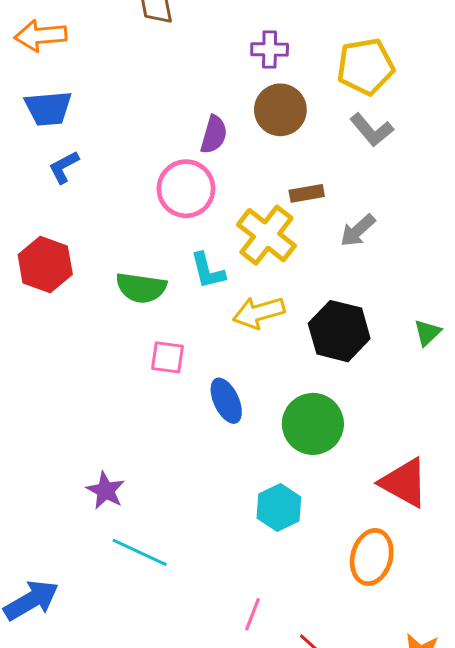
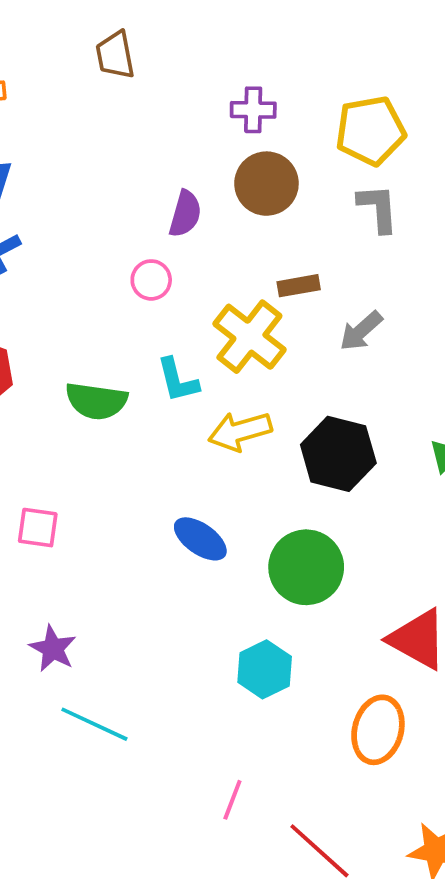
gray L-shape: (372, 130) -> (378, 208), turned -144
pink circle: (186, 189) -> (151, 280), size x0.6
pink square: (167, 357) -> (38, 528), moved
blue ellipse: (226, 401) -> (200, 539), turned -30

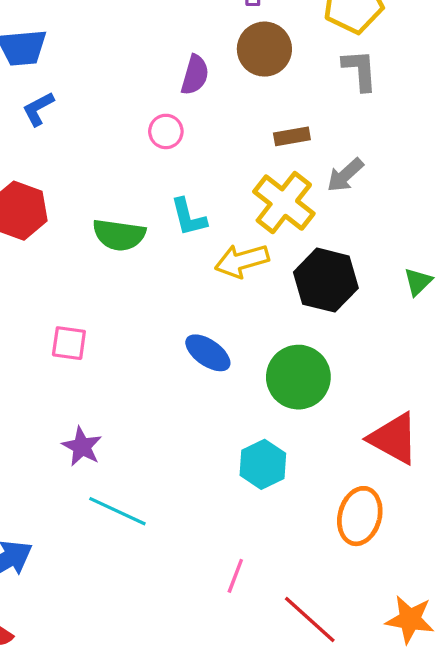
yellow cross: (249, 337) -> (284, 203), moved

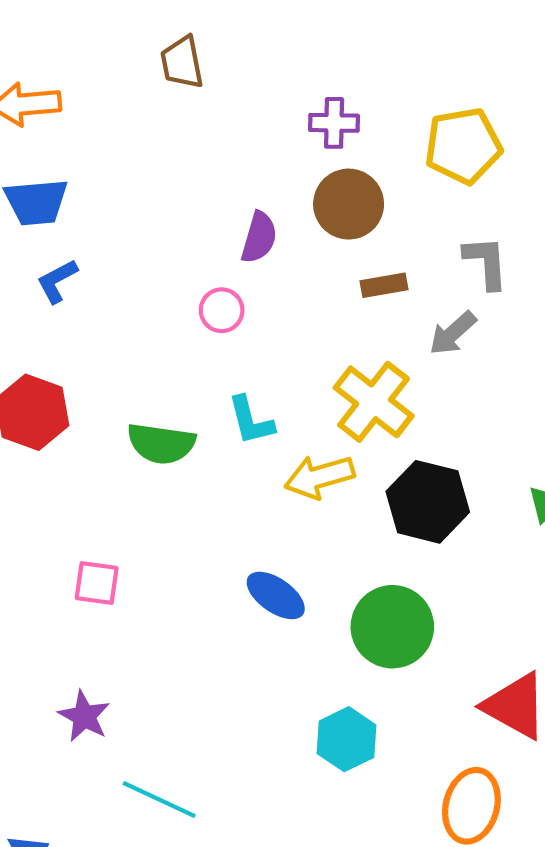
gray L-shape: (360, 70) -> (486, 262), moved
brown rectangle: (292, 136) -> (384, 285), moved
gray arrow: (345, 175) -> (453, 333), moved
purple star: (82, 447) -> (84, 716), moved

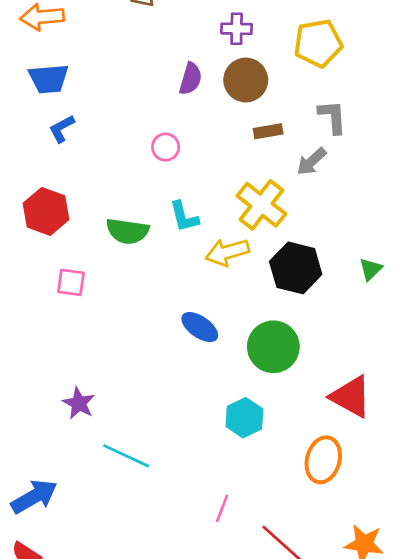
purple semicircle: (259, 237) -> (191, 79), moved
pink square: (97, 583) -> (71, 282), moved

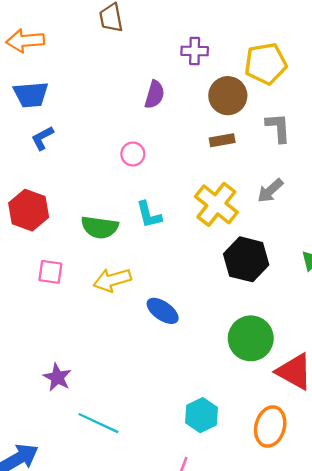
brown circle: (246, 80) -> (228, 96), moved
gray arrow: (311, 161) -> (270, 191), moved
yellow arrow: (227, 252) -> (112, 280), moved
green circle: (273, 347) -> (251, 338), moved
cyan hexagon: (244, 418) -> (202, 415), moved

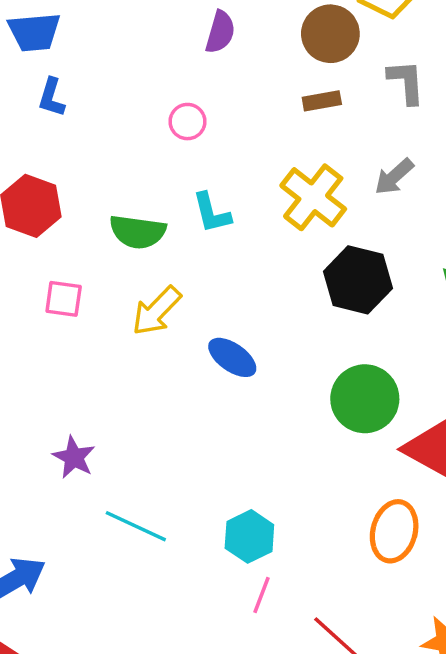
blue L-shape: (42, 138) -> (51, 97), turned -45
yellow arrow: (112, 280) -> (157, 311), turned -30
cyan hexagon: (202, 415) -> (249, 536), moved

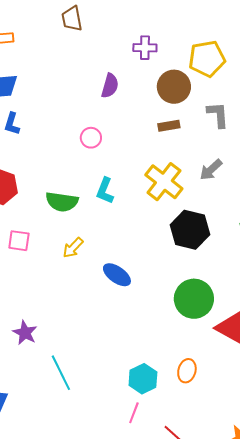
cyan L-shape: (212, 213) -> (105, 191), turned 36
yellow arrow: (157, 311) -> (73, 248), size x0.7
cyan line: (136, 526) -> (61, 373), turned 39
orange ellipse: (394, 531) -> (187, 371), moved, size x0.7
cyan hexagon: (249, 536) -> (143, 379), moved

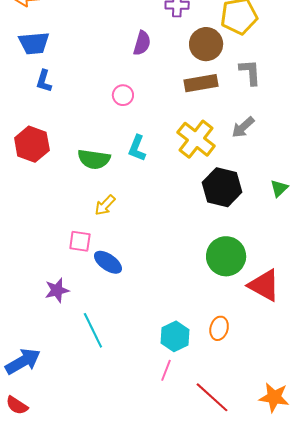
brown rectangle: (169, 126) -> (201, 83), size x1.5
pink square: (19, 241) -> (80, 241), moved
blue ellipse: (117, 275) -> (108, 262), moved
purple star: (25, 333) -> (57, 290), turned 30

